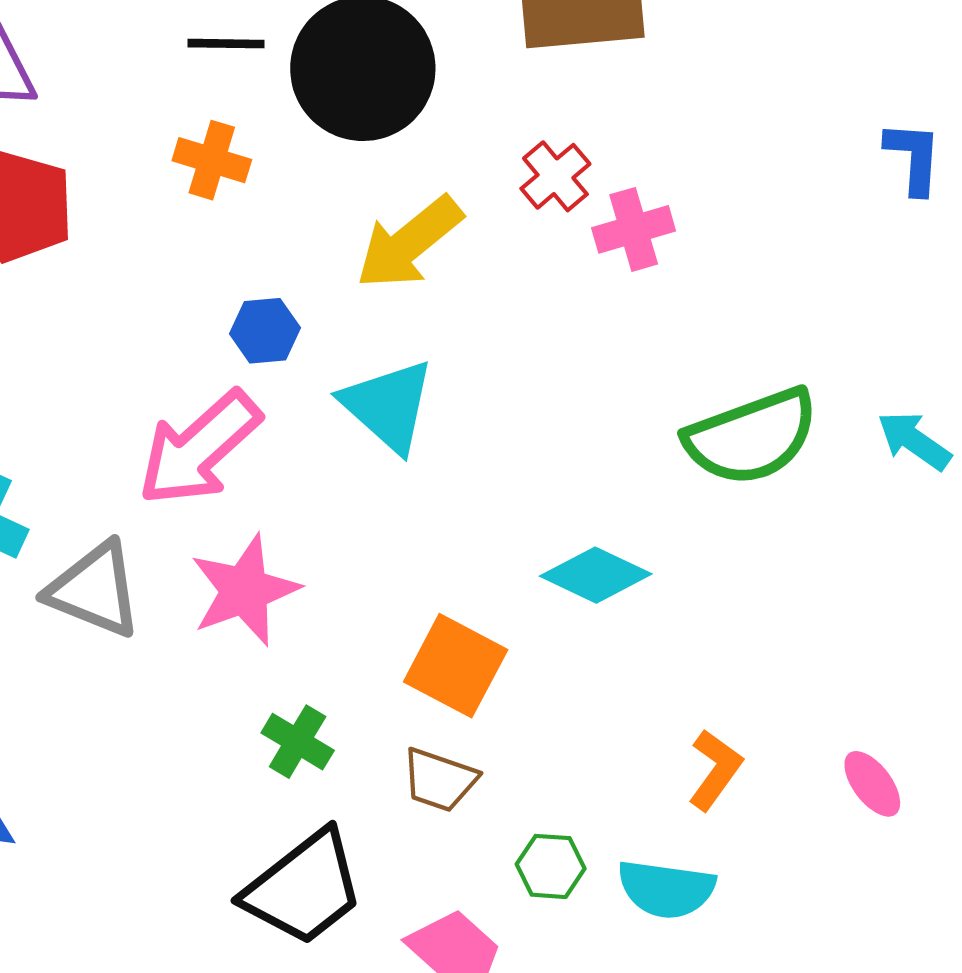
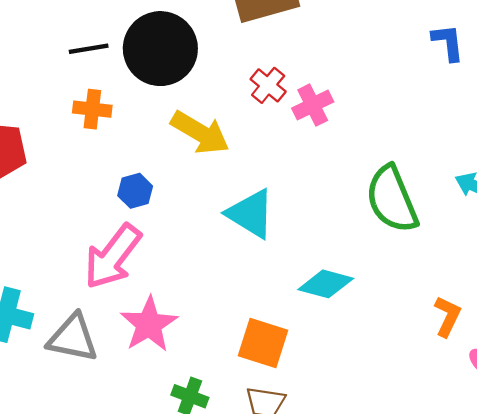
yellow arrow: (409, 243) -> (200, 133), turned -100
cyan triangle: (388, 406) -> (251, 214), moved
green semicircle: (752, 437) -> (392, 199), turned 98
orange L-shape: (715, 770) -> (447, 316), moved

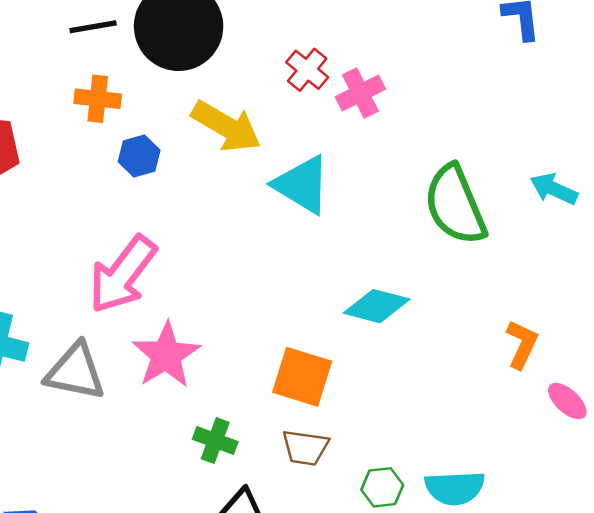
blue hexagon: (135, 191) -> (139, 156), moved
cyan triangle: (251, 214) -> (302, 185), moved

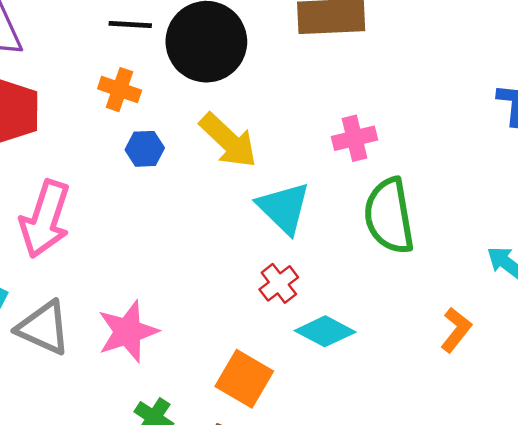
red cross: (307, 70) -> (279, 283), moved
green semicircle: (455, 205) -> (389, 216), moved
pink arrow: (123, 274) -> (45, 219), moved, turned -32
orange L-shape: (522, 344) -> (456, 330), moved

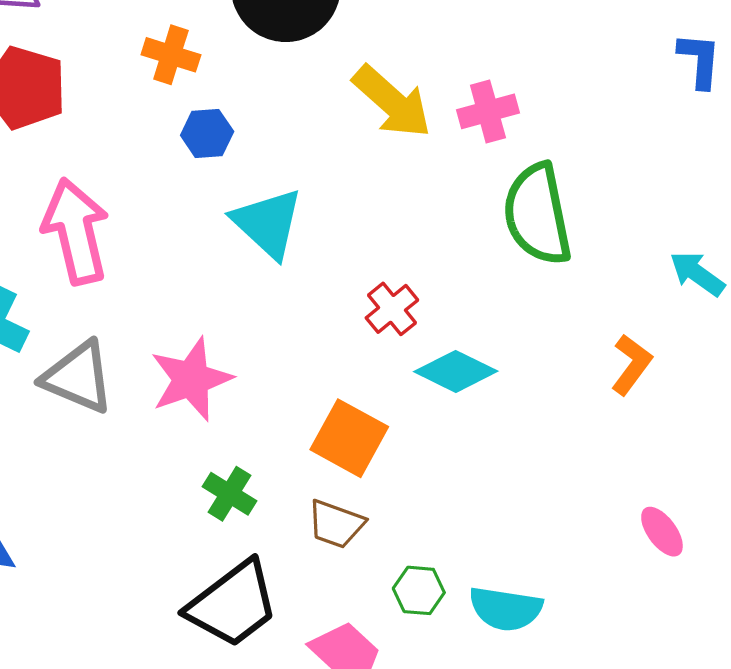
yellow arrow: (228, 140) -> (392, 102), moved
cyan triangle: (284, 208) -> (268, 223), moved
pink arrow: (45, 219) -> (76, 231), turned 150

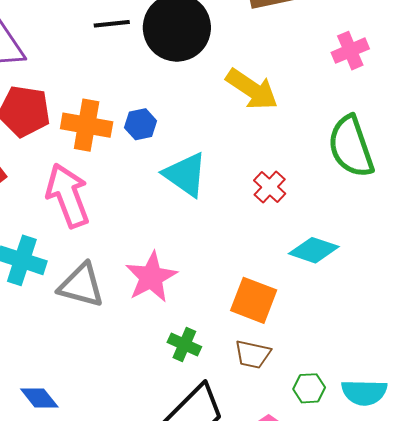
orange cross: (171, 55) -> (87, 125), moved, size x1.4
pink cross: (488, 111) -> (350, 51), moved
red cross: (392, 309) -> (270, 187), moved

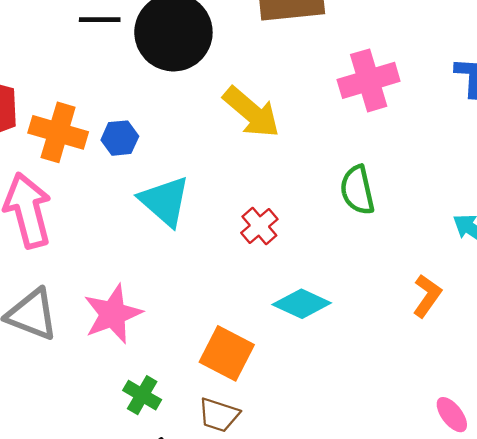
pink cross: (350, 51) -> (369, 80), size x1.4
green semicircle: (351, 147) -> (357, 190), size x0.7

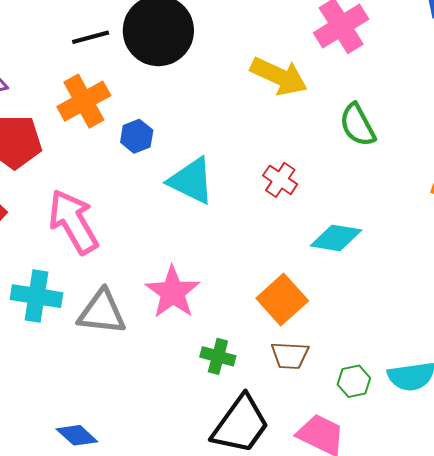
yellow arrow: (251, 112) -> (279, 76), moved
orange cross: (58, 132) -> (84, 101), moved, turned -30
orange square: (227, 353) -> (282, 299), turned 36

